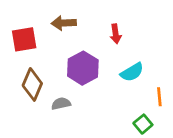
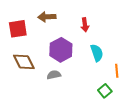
cyan semicircle: (132, 72) -> (97, 53), turned -78
brown diamond: (32, 84) -> (24, 62), turned -50
gray semicircle: (61, 104) -> (54, 75), moved

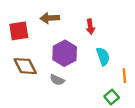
gray semicircle: (54, 75) -> (57, 80), turned -144

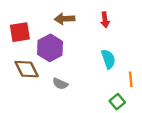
brown arrow: (50, 18) -> (65, 19), moved
red arrow: (90, 27) -> (105, 20), moved
purple hexagon: (65, 53) -> (50, 48), moved

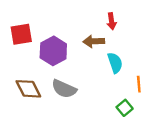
brown arrow: (65, 19) -> (94, 41), moved
brown diamond: (27, 69) -> (28, 89), moved
gray semicircle: (60, 84) -> (64, 89), size x1.5

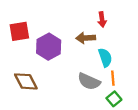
orange line: (139, 84) -> (113, 78), moved
gray semicircle: (64, 89) -> (89, 81), moved

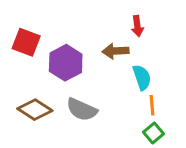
red square: (19, 31) -> (26, 42), turned 30
brown diamond: (26, 81) -> (35, 110), turned -30
gray semicircle: (89, 81) -> (82, 110), moved

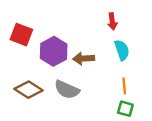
brown arrow: (115, 51) -> (84, 58), moved
cyan semicircle: (142, 77) -> (122, 50), moved
green square: (154, 133) -> (125, 109), turned -35

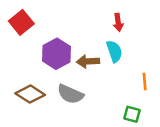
red square: (21, 35) -> (21, 22), moved, turned 30
cyan semicircle: (122, 50) -> (114, 51), moved
orange line: (124, 86) -> (145, 81), moved

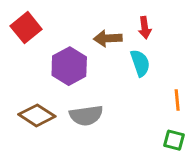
brown arrow: (88, 61) -> (108, 38), moved
gray semicircle: (70, 94) -> (86, 115), turned -32
green square: (132, 114) -> (174, 140), moved

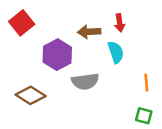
gray semicircle: (86, 115) -> (85, 81), moved

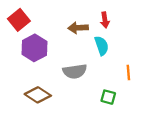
purple hexagon: (57, 55) -> (34, 48), moved
brown diamond: (31, 95) -> (38, 95), moved
green square: (144, 116) -> (108, 97), moved

